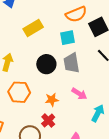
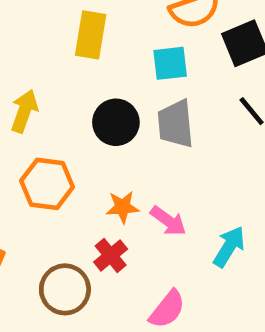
yellow rectangle: (33, 28) -> (91, 35), turned -54
pink arrow: (79, 94) -> (168, 221), moved

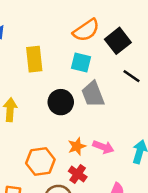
cyan square: (170, 63) -> (81, 63), turned 36
orange hexagon: (47, 184) -> (40, 161), moved

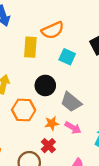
orange semicircle: (86, 30) -> (53, 30), moved
gray trapezoid: (93, 94) -> (71, 102), moved, turned -40
orange hexagon: (40, 161) -> (24, 110), moved

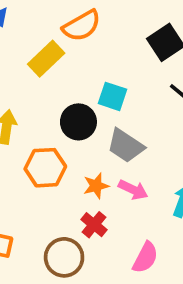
yellow rectangle: (30, 47) -> (46, 59), turned 48
cyan square: (67, 57) -> (112, 96), moved

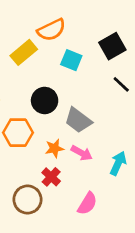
cyan square: (112, 96) -> (71, 60), moved

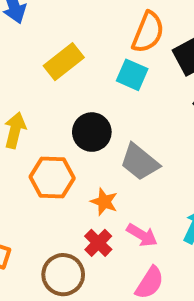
orange semicircle: (51, 30) -> (148, 32), moved, turned -44
orange star: (54, 148) -> (104, 202), turned 30
pink arrow: (82, 153) -> (142, 235), moved

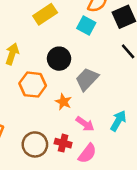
gray trapezoid: (140, 162) -> (87, 79), turned 90
red cross: (98, 243) -> (63, 143), moved, turned -35

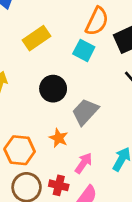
orange hexagon: (33, 85) -> (20, 150), moved
pink arrow: (85, 124) -> (84, 163), turned -90

